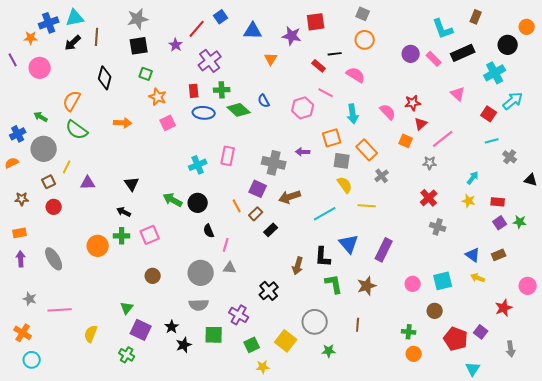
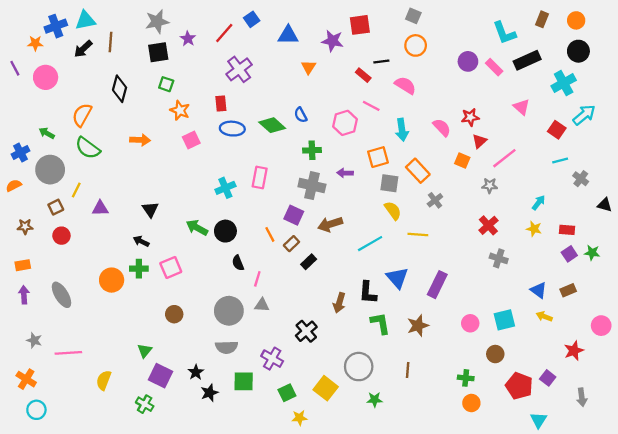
orange circle: (527, 27) -> (576, 20), moved
purple star: (176, 45) -> (188, 39), moved
green cross: (222, 90) -> (312, 150), moved

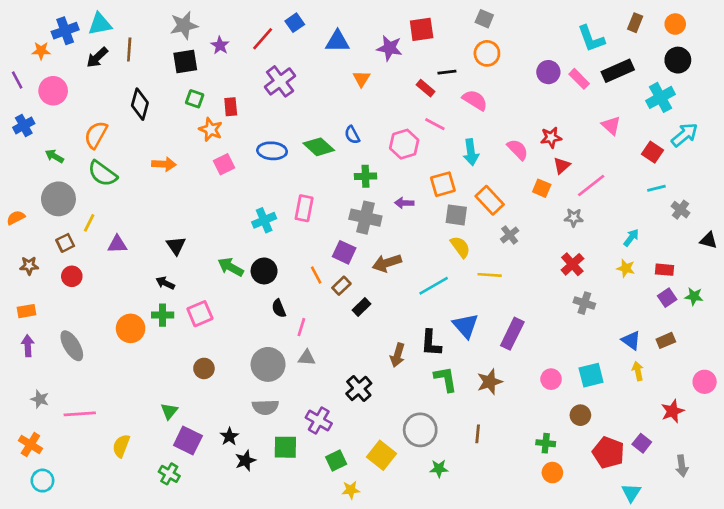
red rectangle: (221, 104) -> (231, 107), moved
blue cross: (20, 152) -> (24, 125), moved
yellow arrow: (544, 316) -> (638, 371), turned 56

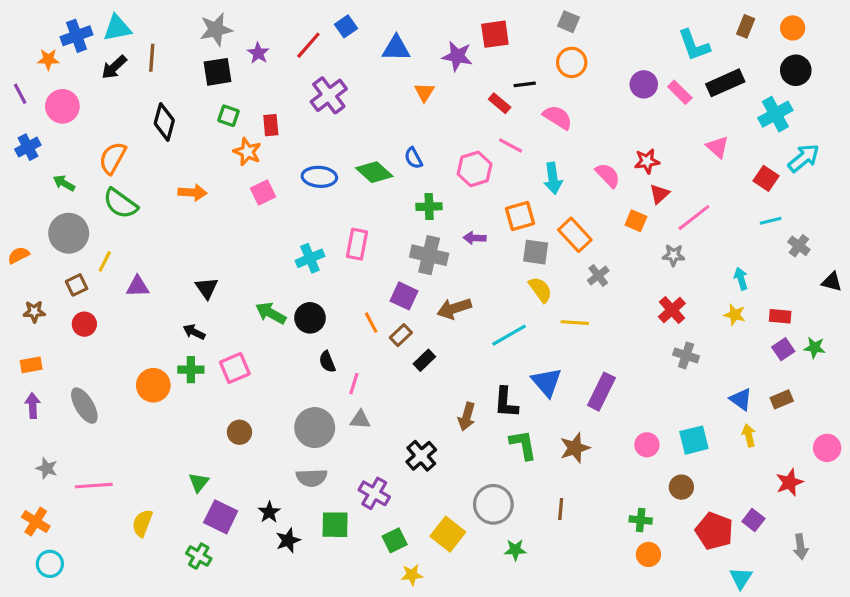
cyan arrow: (631, 238) -> (741, 279), turned -54

